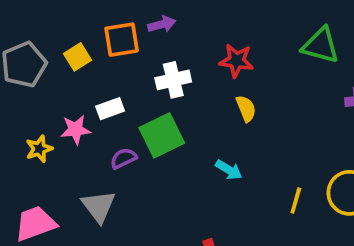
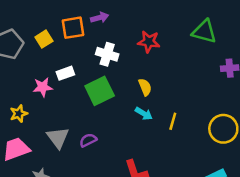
white cross: (173, 80) -> (107, 54), turned 30
yellow semicircle: (246, 109) -> (145, 87), moved
yellow star: (39, 149) -> (19, 114), moved
purple semicircle: (123, 158) -> (88, 140), moved
yellow line: (296, 200) -> (173, 121), moved

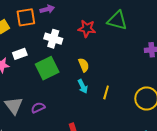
green triangle: (204, 31) -> (117, 20), moved
cyan arrow: (144, 114) -> (83, 86), turned 32

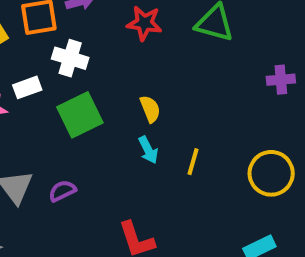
red star: (87, 29) -> (144, 23), moved
white cross: (53, 39) -> (70, 58), moved

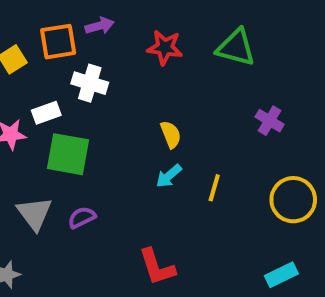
purple cross: (281, 80) -> (270, 121), moved, turned 36
green square: (80, 115) -> (68, 154), moved, turned 36
cyan arrow: (148, 150) -> (169, 176), turned 76

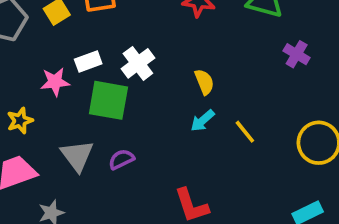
white cross: (90, 83) -> (138, 63), moved, turned 36
purple cross: (270, 121) -> (297, 54), moved
yellow line: (214, 188) -> (245, 132), turned -55

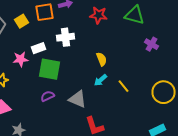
white cross: (138, 63) -> (66, 37), moved, turned 30
gray triangle: (77, 156) -> (78, 99), moved, turned -30
purple semicircle: (121, 159) -> (48, 96), moved

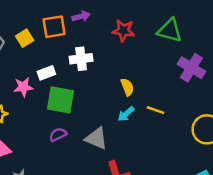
purple cross: (152, 44) -> (191, 68), size x1.5
yellow line: (124, 86) -> (156, 110), moved, turned -32

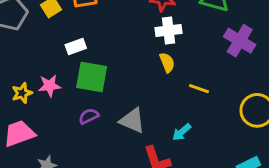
white cross: (81, 59) -> (169, 31), moved
pink star: (23, 87) -> (50, 86), moved
cyan arrow: (126, 114) -> (182, 132), moved

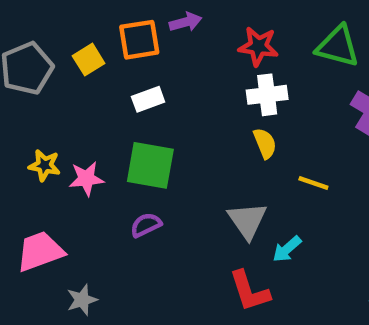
white rectangle: (76, 47) -> (148, 99), moved
yellow star: (22, 93) -> (44, 165), moved, turned 30
gray triangle: (132, 121) -> (247, 220), moved, turned 32

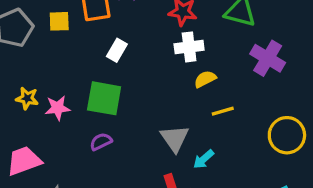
yellow square: (89, 60) -> (59, 21), turned 30
white rectangle: (148, 99) -> (117, 50), moved, turned -40
yellow semicircle: (265, 143) -> (205, 79), moved, turned -95
yellow line: (313, 183) -> (223, 111), turned -35

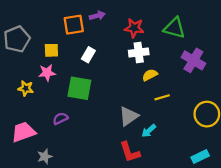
yellow square: (59, 21) -> (51, 50), moved
pink star: (58, 108) -> (47, 73), moved
gray triangle: (175, 138) -> (129, 116), turned 30
purple semicircle: (101, 142) -> (60, 119), moved

